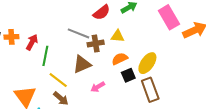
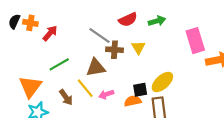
yellow triangle: (117, 36) -> (138, 47), turned 40
green line: (45, 56) -> (59, 64), moved, turned 36
orange semicircle: (120, 59) -> (133, 101), moved
yellow line: (58, 80) -> (85, 88), moved

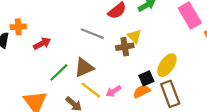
orange cross: (30, 23) -> (18, 27), moved
red arrow: (50, 33) -> (42, 43), turned 35
brown cross: (114, 50) -> (125, 47), moved
brown triangle: (96, 68) -> (84, 68), moved

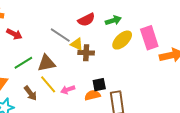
yellow triangle: (134, 36) -> (77, 44), moved, turned -32
red arrow: (42, 43) -> (14, 34), turned 42
yellow ellipse: (167, 65) -> (122, 40), moved

